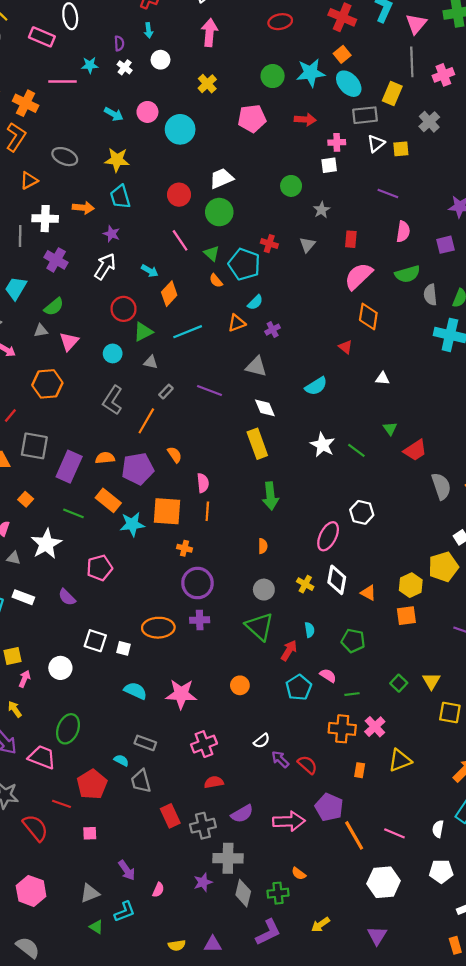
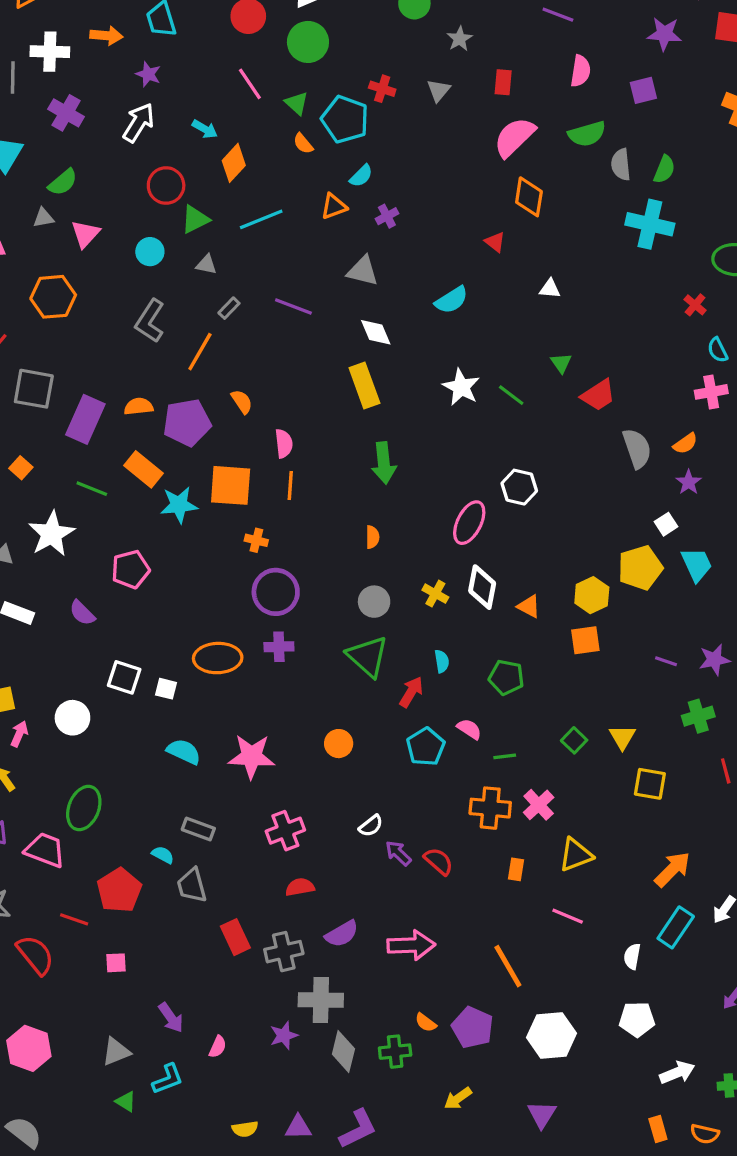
purple pentagon: (329, 807) -> (472, 1027), moved
pink line: (394, 833) -> (568, 916), moved
purple L-shape: (268, 932) -> (358, 1129), moved

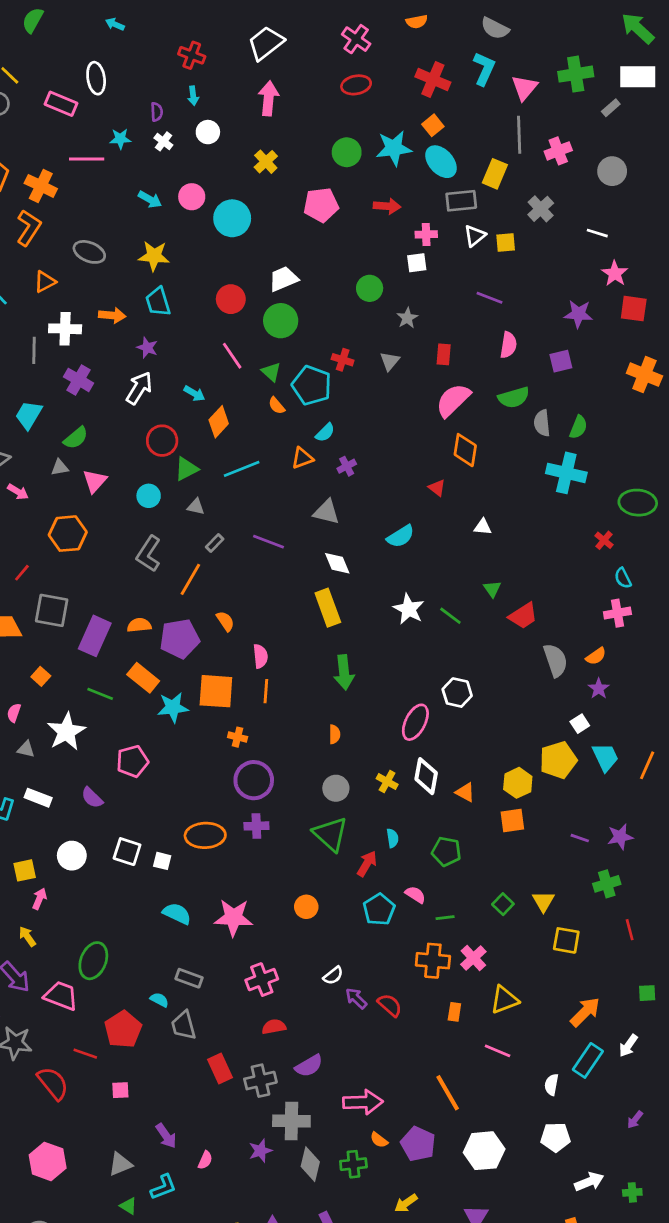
white circle: (72, 718) -> (72, 856), moved
pink arrow: (411, 945) -> (363, 1102), moved

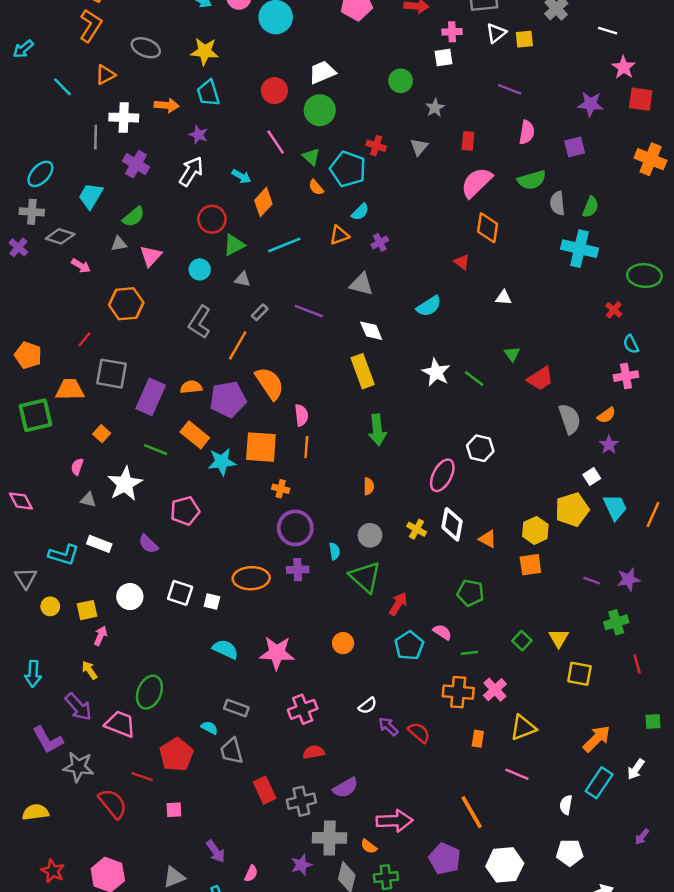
orange semicircle: (225, 621) -> (270, 383), size x1.8
cyan semicircle: (392, 838) -> (334, 551), moved
orange semicircle: (379, 1140) -> (369, 846), moved

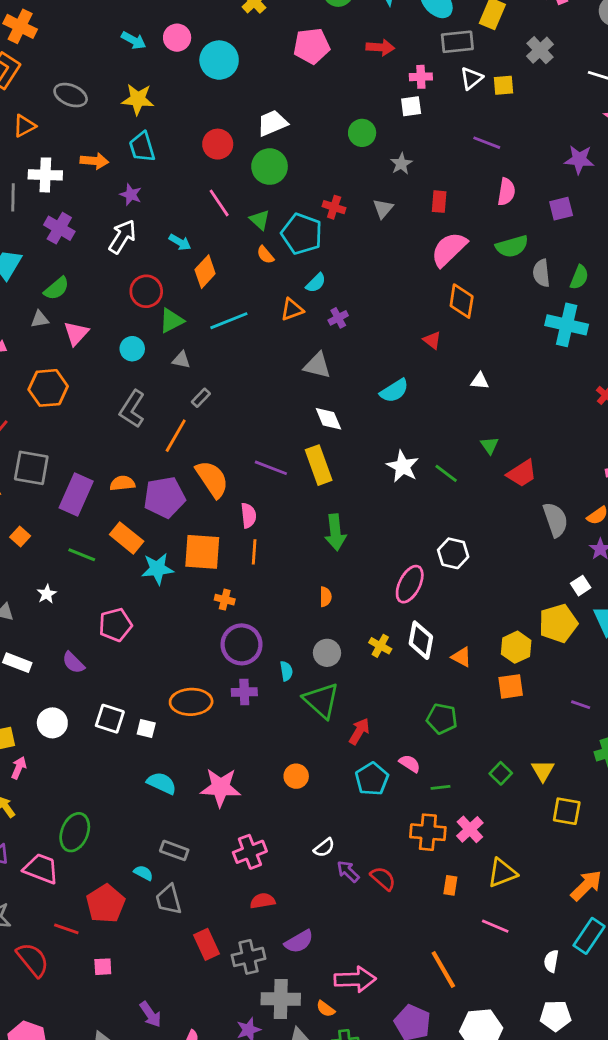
purple line: (309, 311) -> (271, 468), moved
white star: (125, 484) -> (47, 594), size x0.5

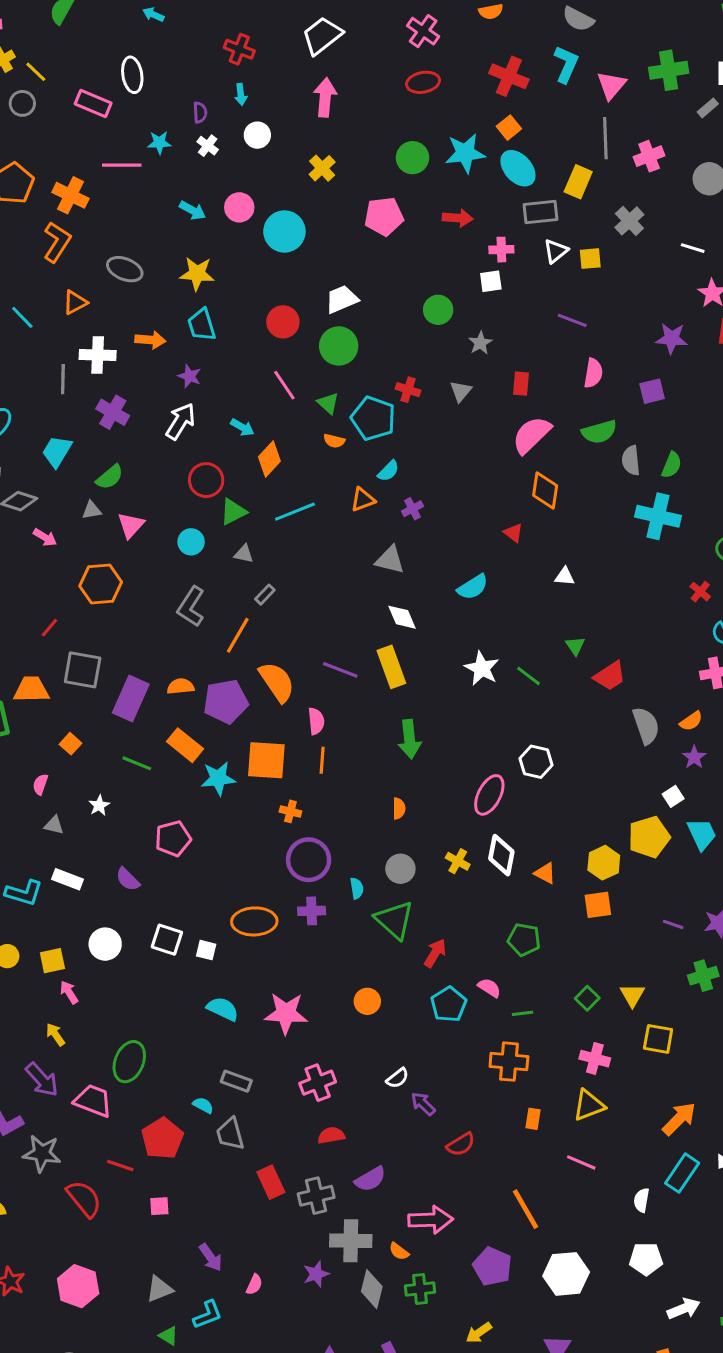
orange semicircle: (265, 255) -> (334, 441), turned -36
pink arrow: (19, 768) -> (69, 992), turned -55
pink cross: (470, 829) -> (595, 1059), moved, turned -32
red semicircle: (383, 878) -> (461, 1144), moved, turned 108

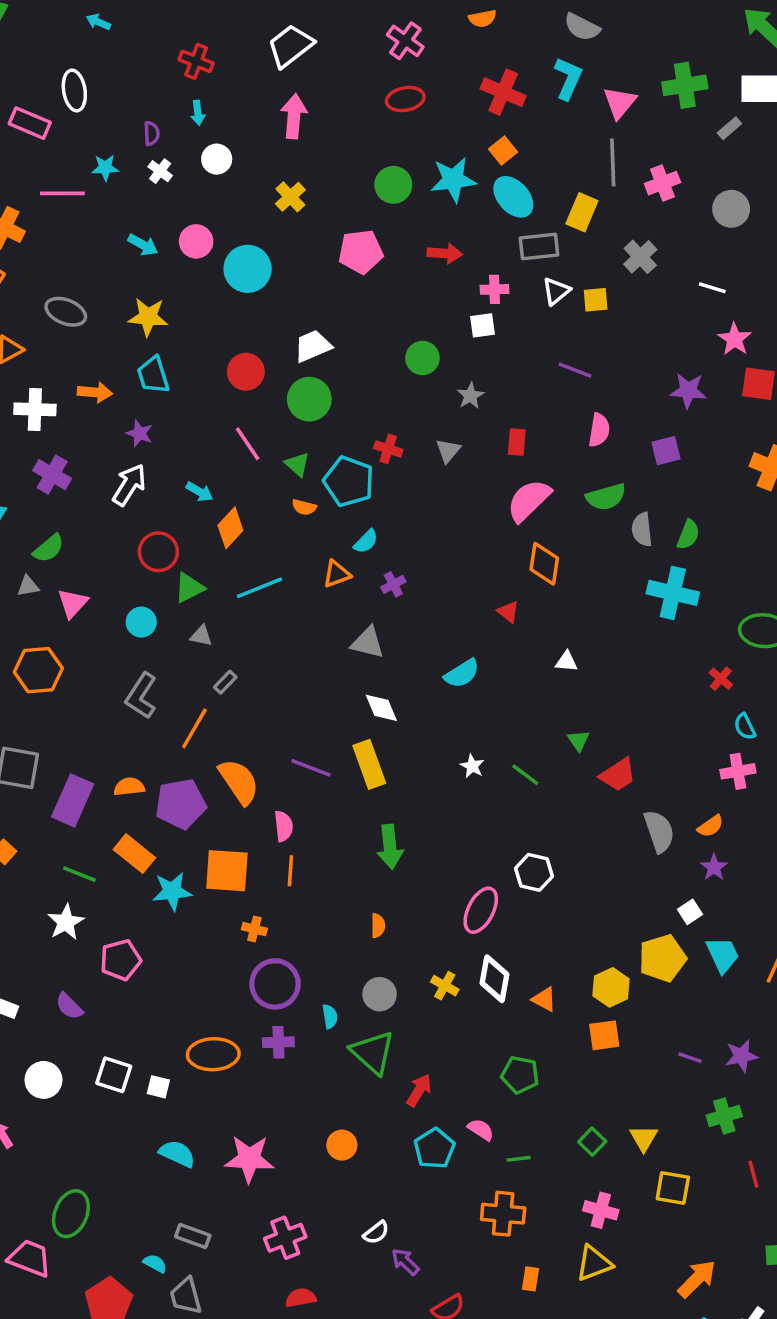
white star: (482, 668) -> (472, 766), size x0.6
white star: (99, 805) -> (66, 922), moved, size x1.5

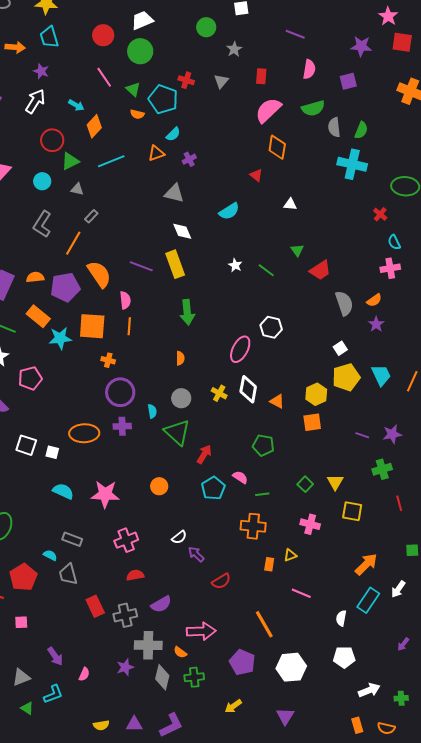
white square: (690, 912) -> (340, 348), moved
yellow triangle: (594, 1263) -> (290, 555), moved, size x0.6

